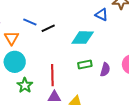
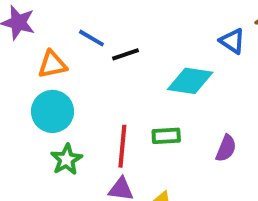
orange triangle: (12, 38) -> (52, 64), turned 42
green rectangle: (85, 65) -> (166, 136), moved

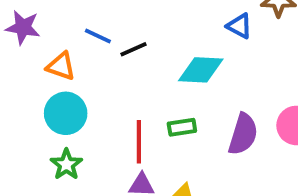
orange triangle: (52, 64) -> (61, 66), turned 36
purple semicircle: (226, 148) -> (243, 134), size x1.5
green star: (66, 160) -> (66, 164), moved

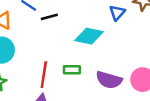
blue triangle: (239, 26) -> (117, 13), turned 35
purple semicircle: (243, 134) -> (109, 80), turned 80

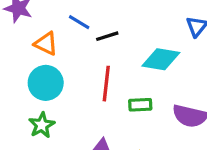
red line: (44, 75) -> (106, 84), moved

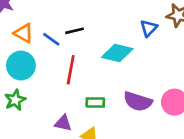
blue line: (79, 22) -> (51, 39), moved
green rectangle: (140, 105) -> (95, 103), moved

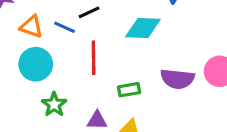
green star: (15, 100) -> (54, 104), moved

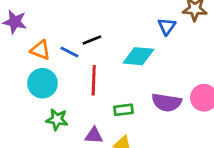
green star: (54, 104) -> (57, 120), turned -30

